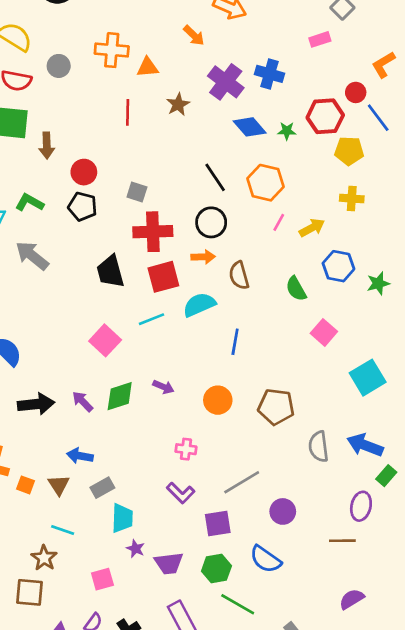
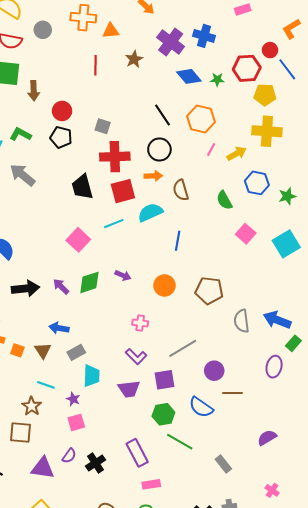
yellow cross: (352, 199) -> (267, 131), size x1.6
cyan square: (368, 378) -> (286, 244), moved
brown line: (342, 541) -> (232, 393), moved
purple star: (136, 549) -> (73, 399), moved
purple trapezoid: (169, 563) -> (129, 389), moved

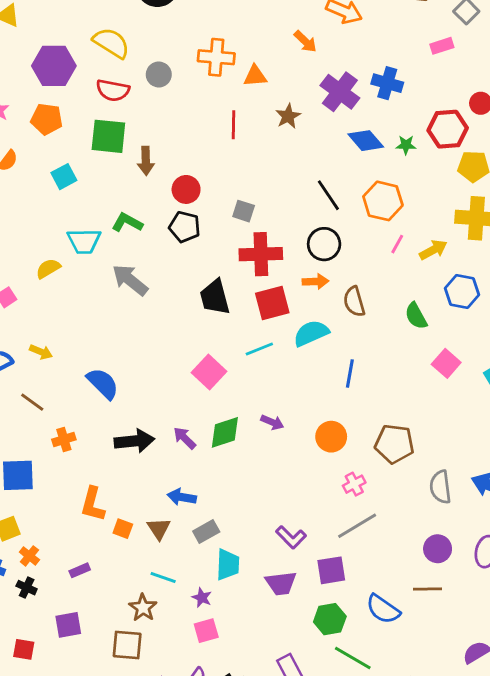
pink cross: (140, 323) -> (354, 484), moved, turned -35
purple circle: (214, 371) -> (438, 549), moved

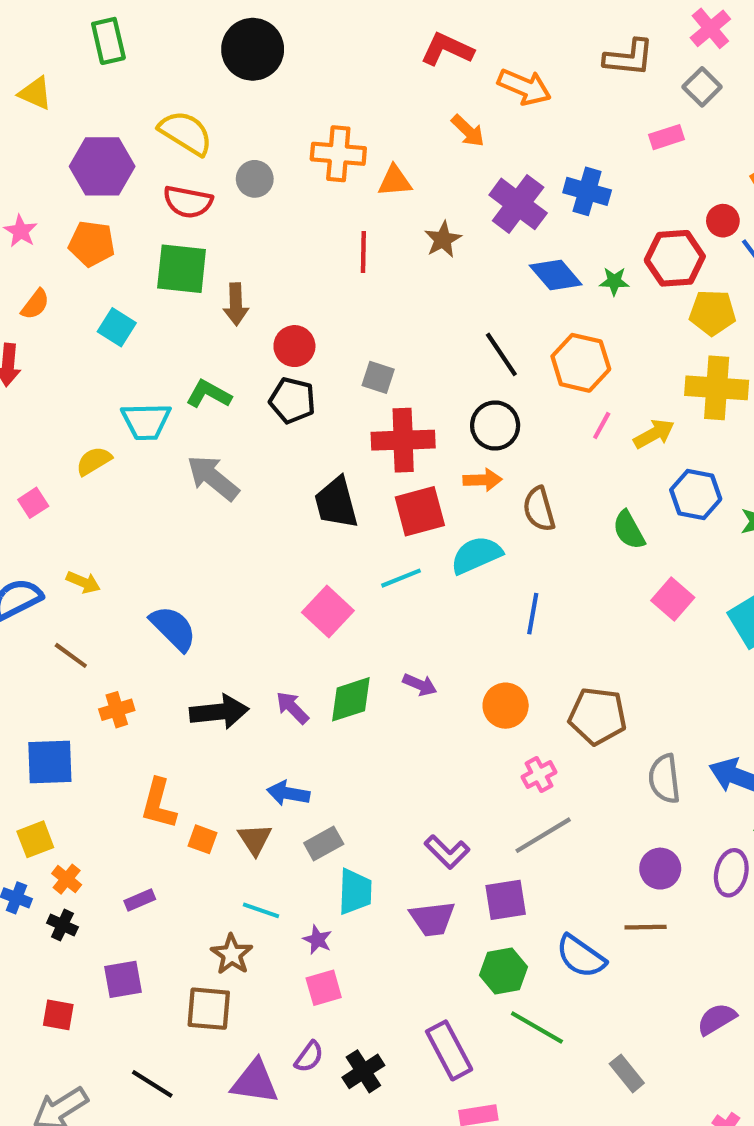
cyan square: (64, 177) -> (117, 327), turned -30

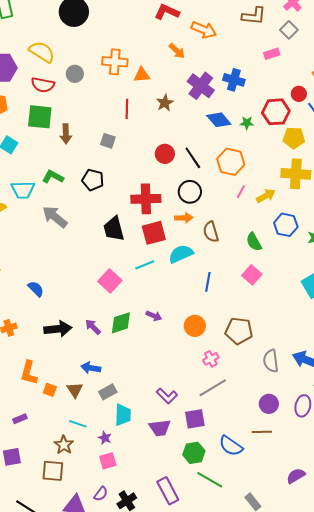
red circle: (294, 346) -> (165, 154), moved
gray square: (378, 377) -> (108, 141), moved
pink square: (673, 599) -> (252, 275), moved
blue semicircle: (173, 628) -> (36, 289), size x0.7

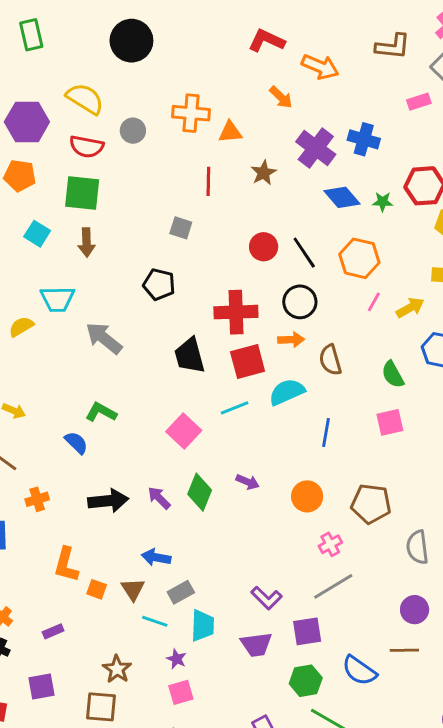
brown arrow: (66, 134) -> (86, 242), moved
green L-shape: (53, 177) -> (101, 412), moved
pink square: (252, 275) -> (390, 422), turned 36
green diamond: (121, 323) -> (200, 492), turned -50
cyan line: (78, 424) -> (155, 621), moved

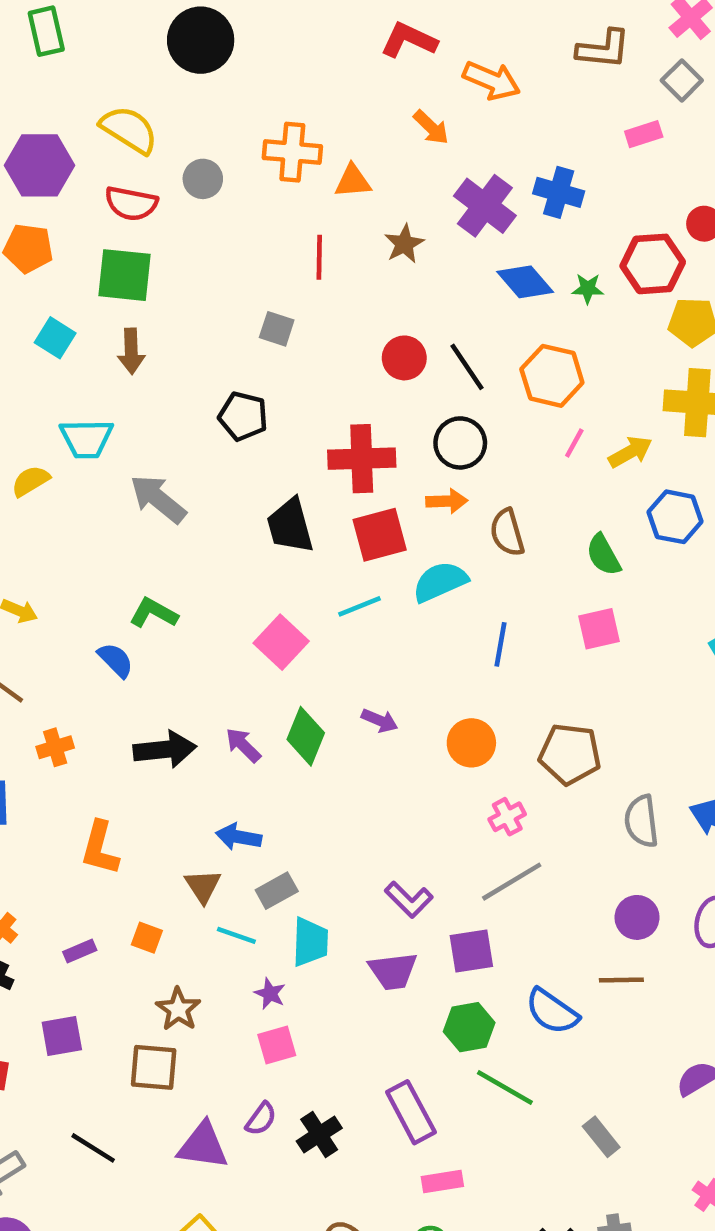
orange square: (97, 589) -> (147, 938), moved

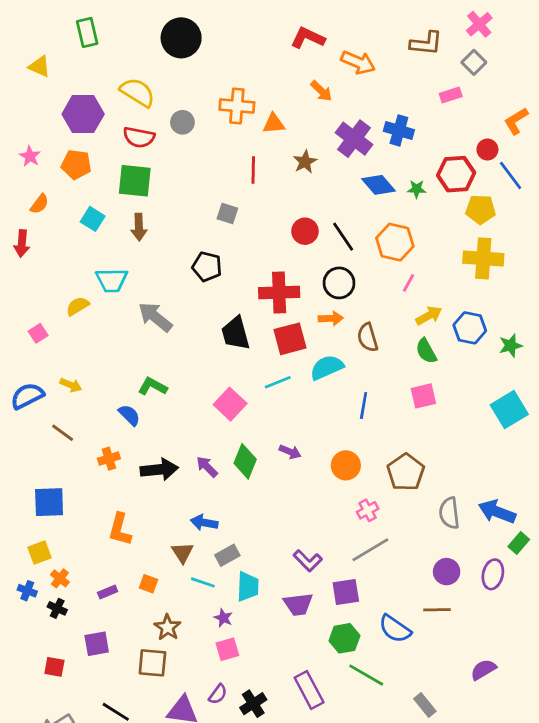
yellow arrow: (630, 452) -> (429, 316), moved
orange cross: (55, 747) -> (109, 459), moved
brown pentagon: (570, 754) -> (406, 472), turned 30

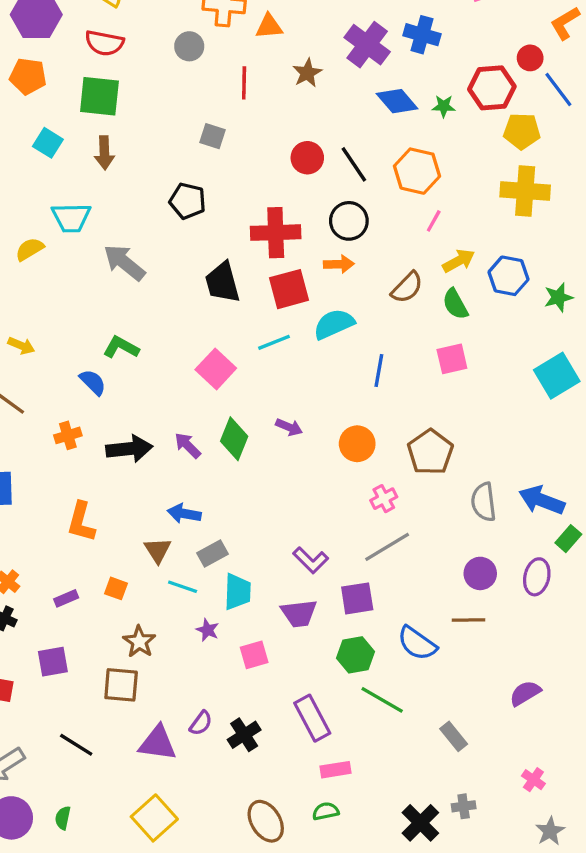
gray circle: (182, 122) -> (189, 46), moved
brown semicircle: (368, 337) -> (407, 287), moved, turned -120
pink square: (227, 649) -> (254, 655), moved

